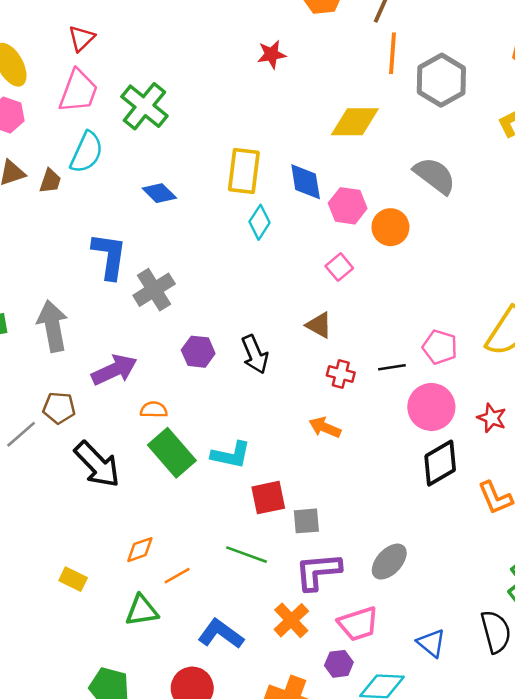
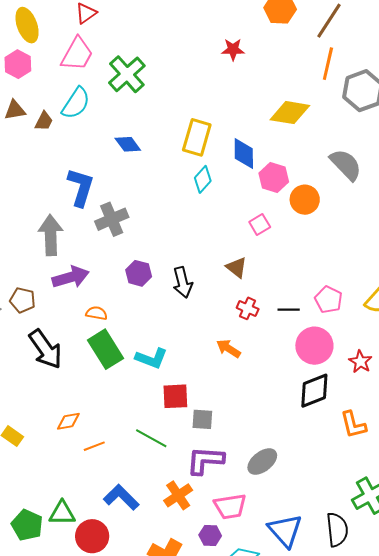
gray arrow: (53, 326) -> (51, 235), moved
green triangle: (142, 611) -> (62, 513), moved
blue triangle: (431, 643) -> (285, 531), size x1.5

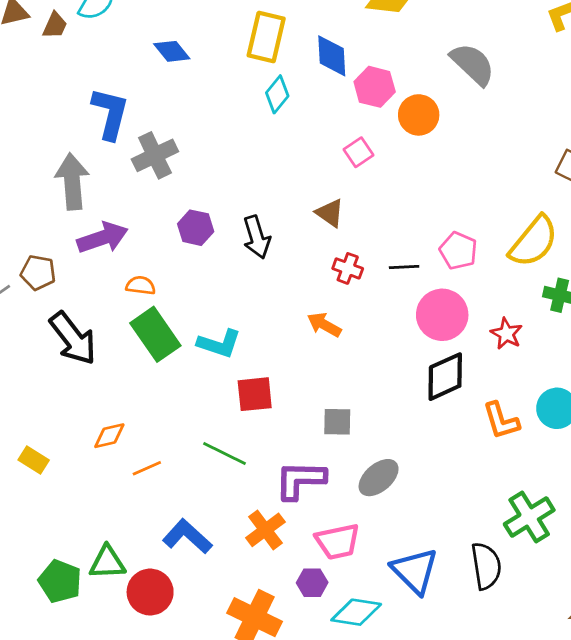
gray square: (202, 419) -> (337, 422), moved

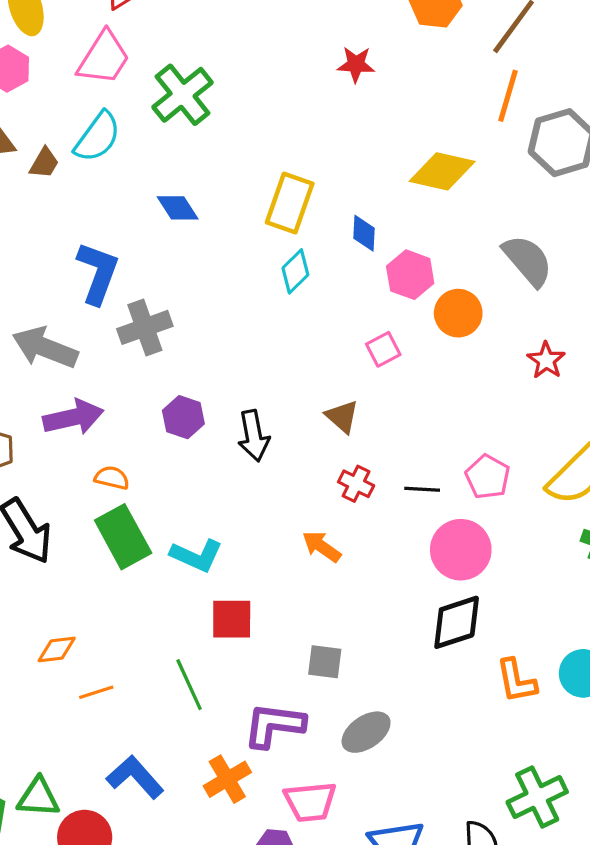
blue diamond: (332, 56) -> (364, 233), size x0.7
gray arrow: (72, 181) -> (45, 348), turned -70
red star: (506, 334) -> (546, 360), moved
green line: (225, 453) -> (189, 685), turned 33

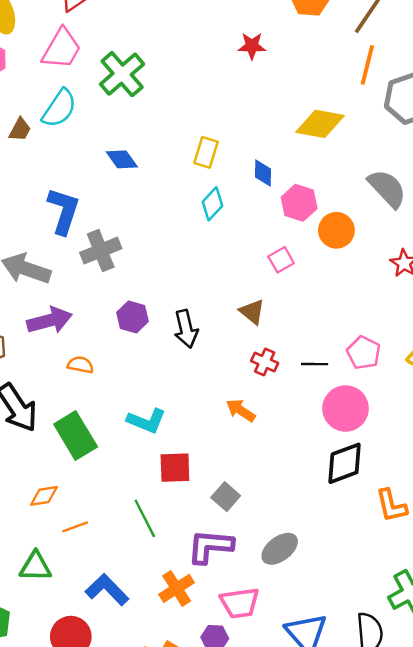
yellow rectangle: (290, 203) -> (206, 152), size x0.7
green rectangle: (123, 537) -> (76, 435), moved
gray square: (325, 662) -> (226, 497), moved, turned 36
green triangle: (38, 797) -> (35, 566), moved

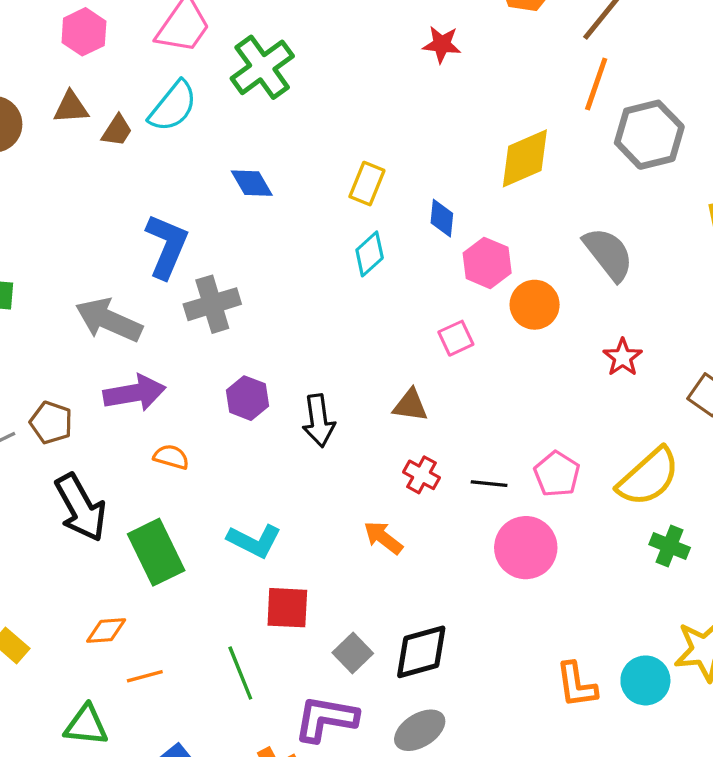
yellow diamond: (320, 124) -> (525, 158), turned -39
brown triangle: (252, 312) -> (410, 405), turned -36
black diamond: (345, 463) -> (421, 652), moved

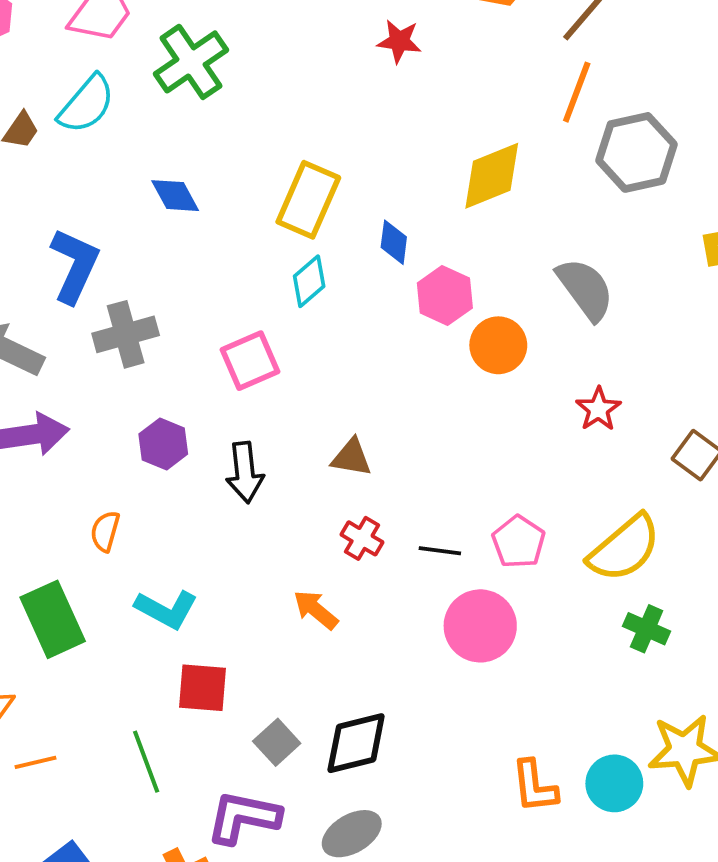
yellow rectangle: (367, 184) -> (308, 200), size x1.5
pink square: (456, 338) -> (250, 361), moved, size x1.4
orange semicircle: (171, 457) -> (105, 531), moved, turned -92

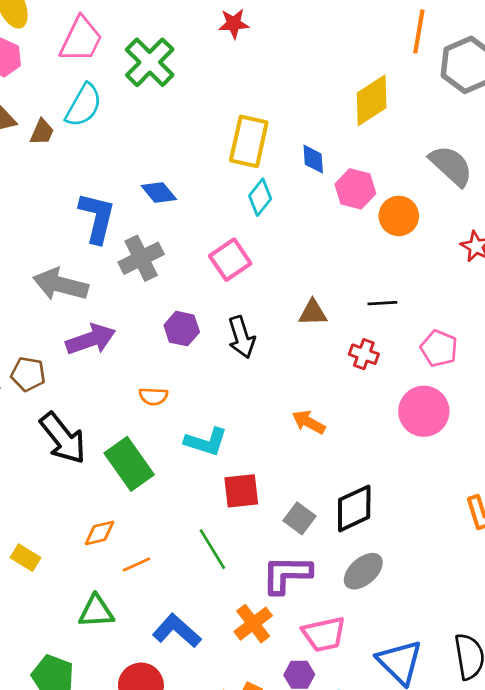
red star: (399, 41) -> (234, 24), moved
blue diamond: (175, 196) -> (159, 192), moved
orange semicircle: (105, 531) -> (153, 396), turned -92
red cross: (362, 538) -> (364, 354), moved
black line: (440, 551) -> (382, 303), moved

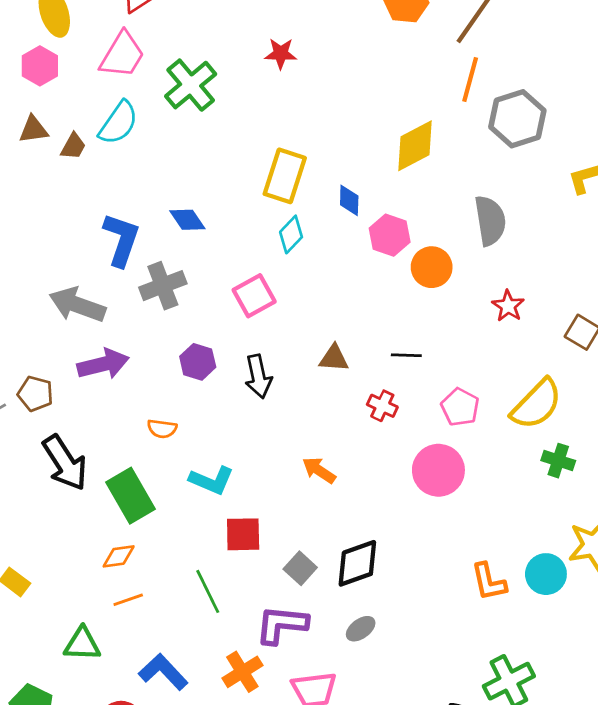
gray semicircle: (451, 166) -> (490, 221), turned 33
orange diamond: (100, 533) -> (119, 556), moved
gray ellipse: (363, 571) -> (361, 629), size x0.7

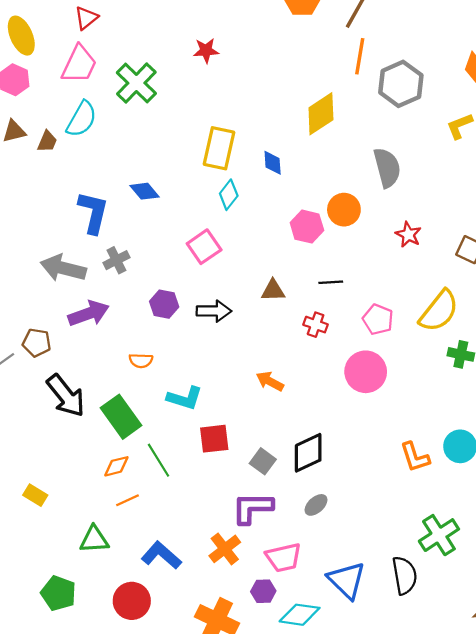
pink hexagon: (390, 235) -> (307, 227), moved
gray cross: (163, 286) -> (116, 260), moved, size x0.7
black arrow: (258, 376) -> (214, 311), turned -72
green line: (208, 591) -> (159, 460), moved

